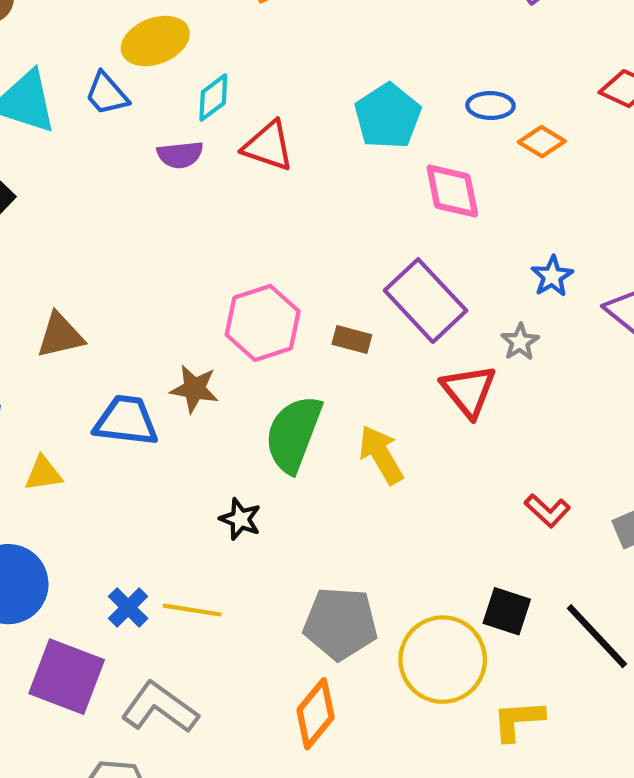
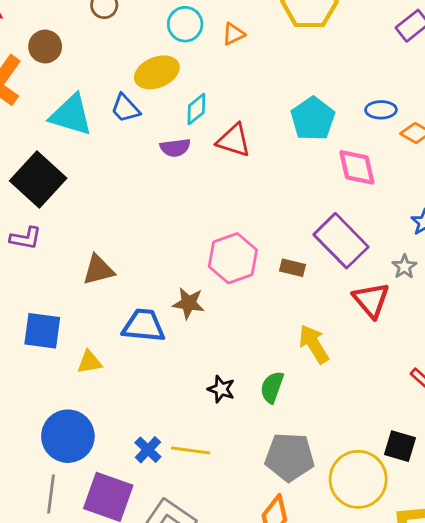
green semicircle: (293, 434) -> (272, 387), moved, size x0.6

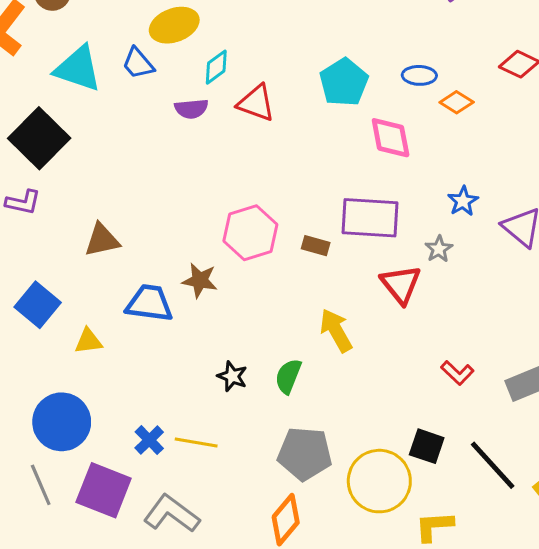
purple rectangle: (341, 241) -> (370, 218), turned -44
blue square: (42, 331) -> (38, 305), turned 30
gray line: (51, 494) -> (41, 485), turned -33

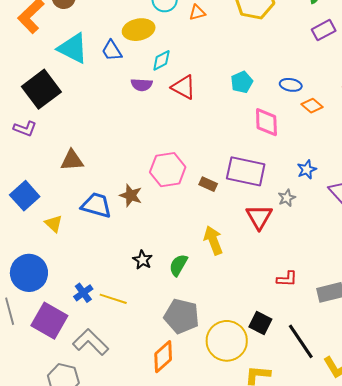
cyan pentagon: (344, 82) -> (242, 82), size x0.7
yellow triangle: (88, 341) -> (54, 224), turned 42
red L-shape: (457, 373) -> (287, 279), turned -50

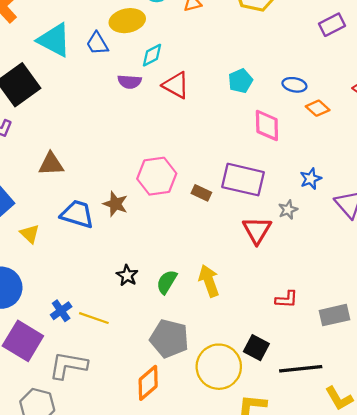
yellow arrow: (213, 240) -> (209, 281), moved
black line: (301, 341) -> (301, 369), turned -63
gray L-shape: (91, 342) -> (68, 365), turned -36

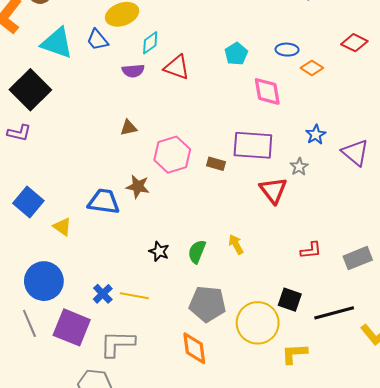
brown triangle: (51, 164) -> (129, 128), moved, size x0.7
yellow arrow: (209, 281) -> (236, 244), size x0.7
orange diamond: (148, 383) -> (194, 348), turned -48

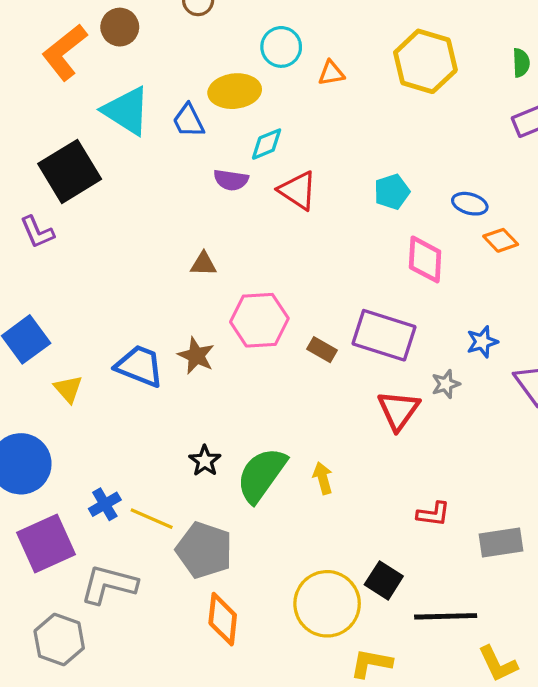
purple L-shape: (19, 133) -> (37, 232), turned 40
green semicircle: (197, 252) -> (261, 475), size x1.6
gray pentagon: (208, 304) -> (204, 550), moved
purple square: (72, 327) -> (46, 544), turned 30

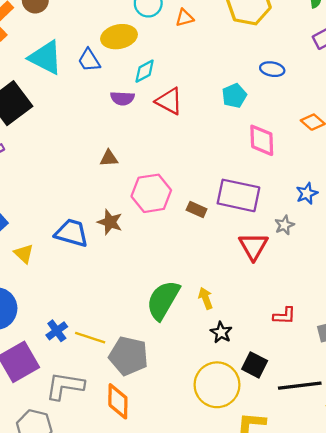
blue ellipse: (470, 204) -> (272, 69), moved
black star: (205, 461) -> (221, 332), moved
orange diamond: (223, 619) -> (118, 401), moved

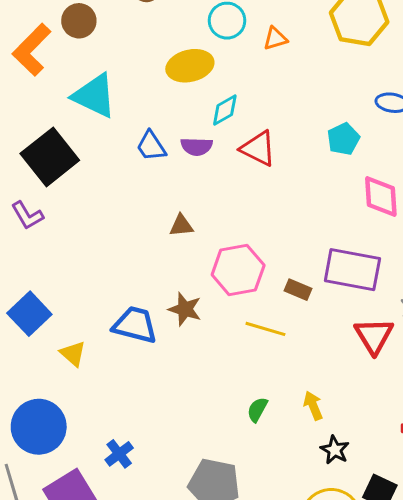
blue trapezoid: (89, 60) -> (151, 146), moved
green semicircle: (163, 300) -> (257, 410), size x0.5
yellow line: (90, 338) -> (265, 329), moved

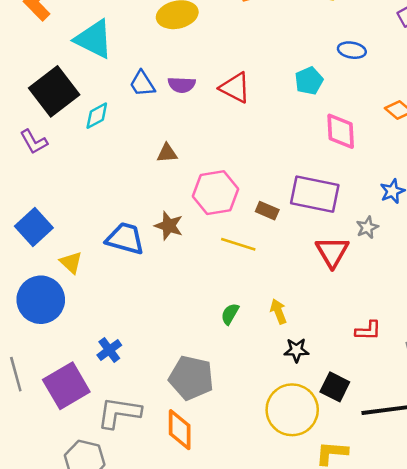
cyan diamond: (225, 110) -> (97, 116), moved
blue circle: (39, 427) -> (41, 300), moved
black star: (335, 450) -> (296, 350), turned -30

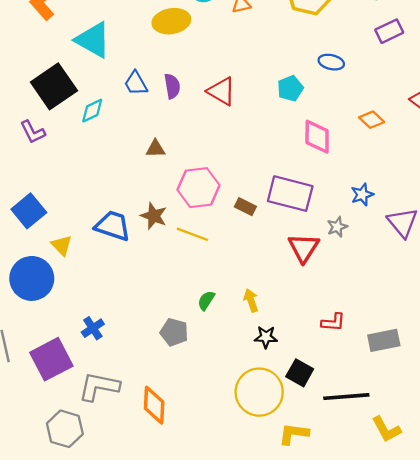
purple semicircle: (182, 85) -> (172, 86), turned -105
yellow line: (238, 244) -> (192, 234), moved
gray pentagon: (191, 378) -> (174, 332), moved, size x0.7

